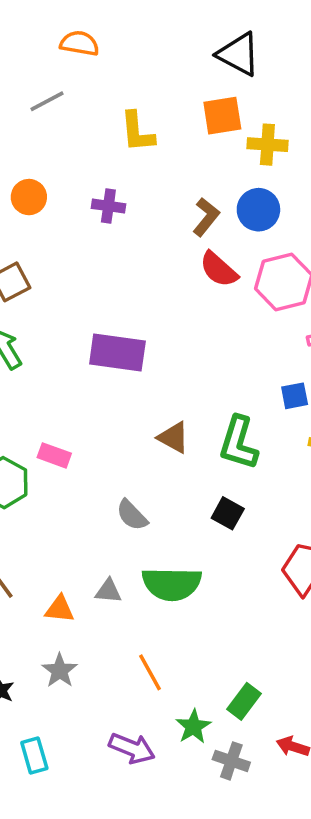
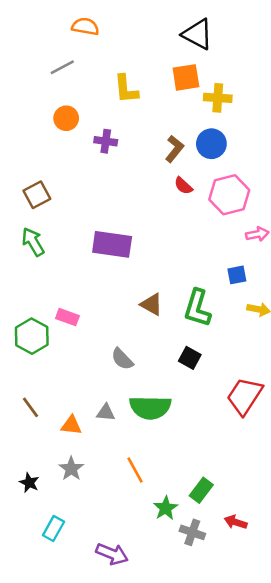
orange circle: (29, 197) -> (66, 118), moved
red semicircle: (219, 269) -> (183, 186), size x0.7
purple arrow: (132, 748) -> (112, 554), moved
cyan rectangle: (34, 756) -> (53, 529), turned 45

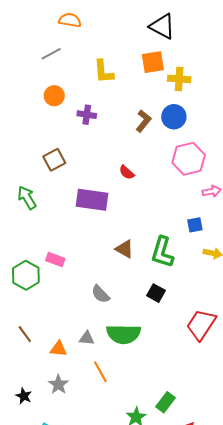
red semicircle: (183, 186) -> (127, 172), moved
brown square: (37, 195) -> (54, 160), moved
orange line: (135, 470) -> (100, 372), moved

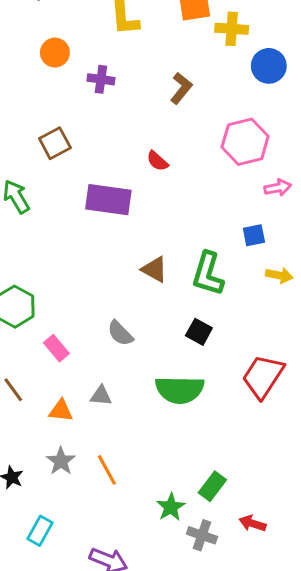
blue circle: (174, 117) -> (269, 66), moved
pink rectangle: (55, 260) -> (56, 348), moved, turned 30
green semicircle: (123, 334) -> (180, 390), moved
orange line: (100, 372) -> (107, 470), moved

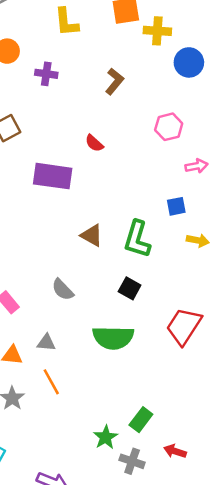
pink hexagon: (245, 142) -> (169, 127), size x0.7
orange line: (107, 470) -> (51, 382), moved

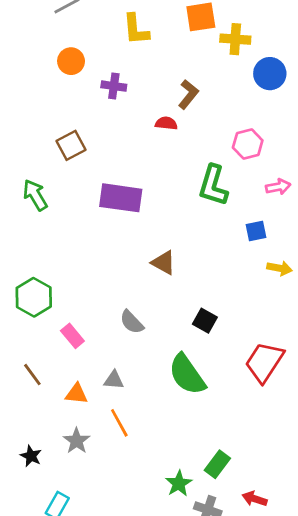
red semicircle: (94, 143) -> (166, 123), moved, turned 144
green L-shape: (137, 239) -> (213, 185), moved
green semicircle: (113, 338) -> (187, 375), turned 54

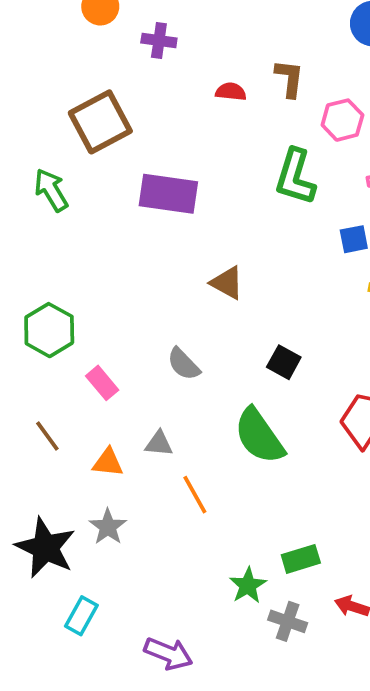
brown L-shape: (188, 94) -> (289, 78), moved, turned -32
brown square: (71, 145) -> (100, 122), size x1.5
orange line: (119, 423) -> (195, 495), moved
black star: (31, 456) -> (45, 548), size x2.0
green rectangle: (217, 464) -> (301, 559), turned 36

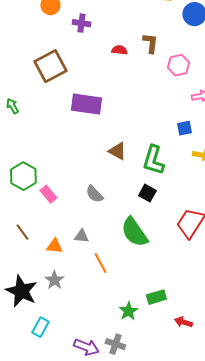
green L-shape: (295, 177) -> (153, 160), moved
green arrow: (51, 190) -> (12, 106), moved, size x0.7
pink rectangle: (102, 383) -> (48, 194), moved
gray cross: (288, 621) -> (115, 344), moved

